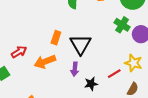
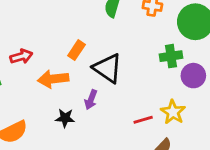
green cross: (122, 25) -> (171, 56), turned 35
black triangle: (81, 44) -> (108, 68), turned -40
black star: (91, 84) -> (65, 118), moved

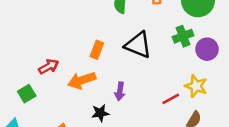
black triangle: (108, 68) -> (138, 45), moved

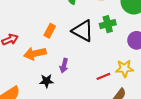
green cross: (183, 36) -> (108, 24), moved
yellow star: (196, 86) -> (125, 68), turned -30

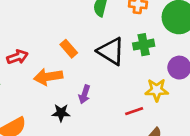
orange rectangle: (50, 31) -> (69, 49), turned -72
yellow star: (125, 68) -> (157, 90), moved

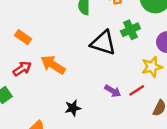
orange rectangle: (69, 49) -> (23, 37), moved
orange arrow: (48, 77) -> (53, 65), moved, turned 55
purple arrow: (84, 94) -> (113, 91), moved, turned -63

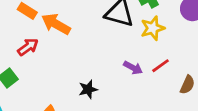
orange arrow: (53, 65) -> (56, 24), moved
yellow star: (152, 67) -> (153, 28), moved

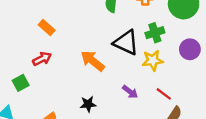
orange arrow: (56, 24) -> (93, 61), moved
red line: (160, 66) -> (164, 94), moved, turned 63

